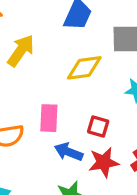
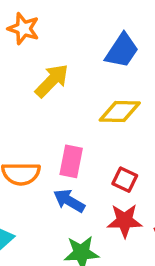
blue arrow: (68, 152) -> (69, 201), moved

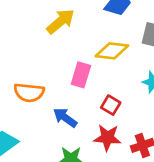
pink rectangle: (71, 161) -> (81, 75), moved

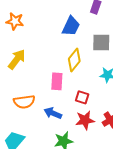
yellow arrow: (61, 21) -> (17, 59), moved
yellow diamond: (112, 51) -> (74, 60), turned -45

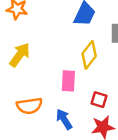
blue arrow: (53, 113) -> (64, 119), turned 36

